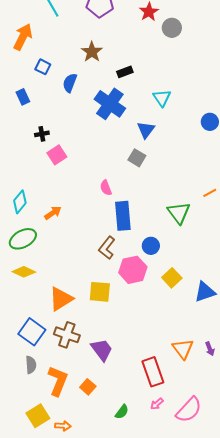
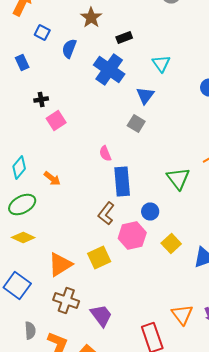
orange arrow: (53, 213) -> (52, 178), turned 72
yellow square: (100, 292) -> (99, 258), turned -30
blue square: (32, 332) -> (17, 286), moved

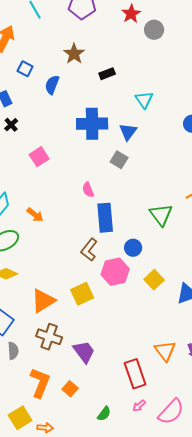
blue cross: (109, 70) -> (92, 124), moved, turned -36
black cross: (41, 100) -> (11, 125), moved, turned -32
gray semicircle: (30, 330) -> (13, 351), moved

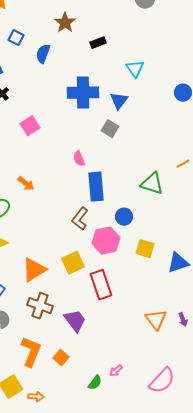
green triangle: (161, 215) -> (152, 184), turned -35
yellow square: (154, 280) -> (145, 249), turned -30
red rectangle: (135, 374) -> (101, 285), moved
pink arrow: (139, 406) -> (116, 371), moved

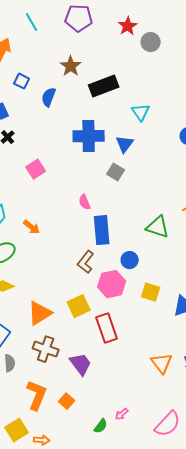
black rectangle: (98, 43) -> (104, 86), size x1.8

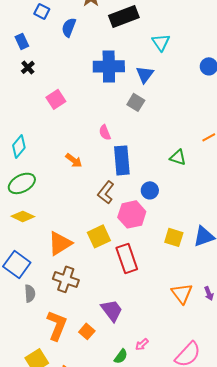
orange arrow: (32, 227) -> (74, 160), moved
green triangle: (158, 227) -> (178, 157), size x0.7
yellow square: (151, 292) -> (174, 237), moved
purple trapezoid: (81, 364) -> (112, 310), moved

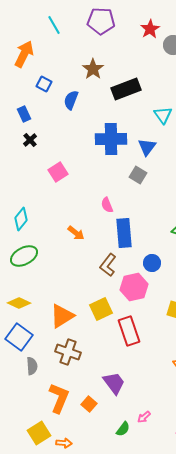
yellow diamond: (23, 216) -> (19, 303), moved

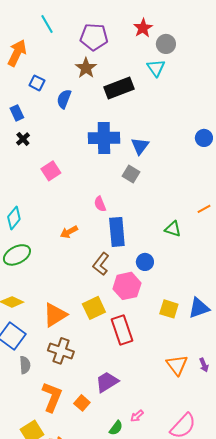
purple pentagon: (101, 21) -> (94, 37), moved
cyan triangle: (163, 115) -> (156, 68), moved
orange arrow: (76, 233) -> (69, 232), turned 114
purple trapezoid: (114, 383) -> (107, 382), turned -85

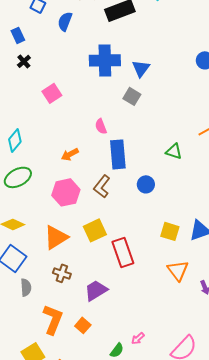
pink hexagon: (127, 286) -> (66, 192), moved
brown cross: (61, 351) -> (62, 273), size x0.7
orange triangle: (177, 365) -> (178, 270), moved
purple trapezoid: (107, 382) -> (96, 290), moved

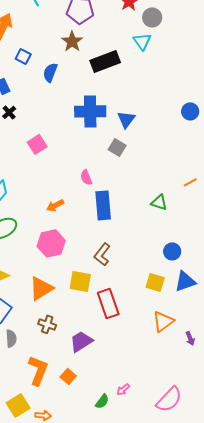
blue circle: (146, 184) -> (172, 251), moved
brown L-shape: (102, 186) -> (102, 254), moved
yellow square: (95, 230) -> (80, 281), turned 35
orange triangle: (178, 270) -> (163, 321), turned 30

